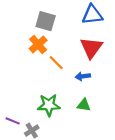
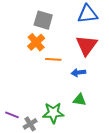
orange line: (56, 63) -> (53, 59), turned -42
green star: (49, 105) -> (53, 113), moved

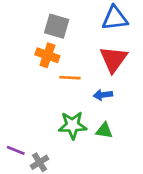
orange cross: (36, 42) -> (47, 55), turned -30
green star: (53, 113) -> (73, 125), moved

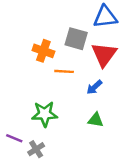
gray square: (57, 26) -> (76, 39), moved
blue arrow: (103, 95) -> (94, 87), turned -35
green star: (73, 125) -> (45, 114), moved

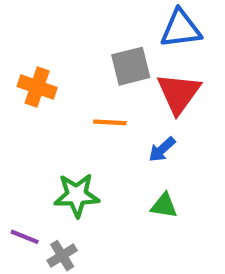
gray square: (76, 39) -> (131, 66), turned -30
orange cross: (43, 51) -> (37, 87), moved

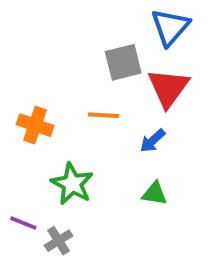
blue triangle: (181, 29) -> (170, 27), turned -42
orange cross: (37, 87) -> (35, 125), moved
green star: (77, 195) -> (72, 184), turned 30

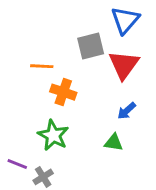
orange line: (104, 115) -> (42, 66), moved
orange cross: (35, 125) -> (63, 92), moved
blue arrow: (153, 141) -> (127, 111), moved

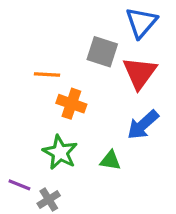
gray square: (91, 46) -> (102, 52), turned 32
blue arrow: (127, 111) -> (143, 125), size x1.5
green triangle: (114, 142) -> (110, 161), moved

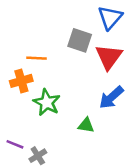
orange cross: (71, 104) -> (21, 81), moved, turned -35
green star: (60, 152) -> (47, 102), moved

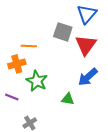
purple line: (15, 144) -> (12, 97), moved

